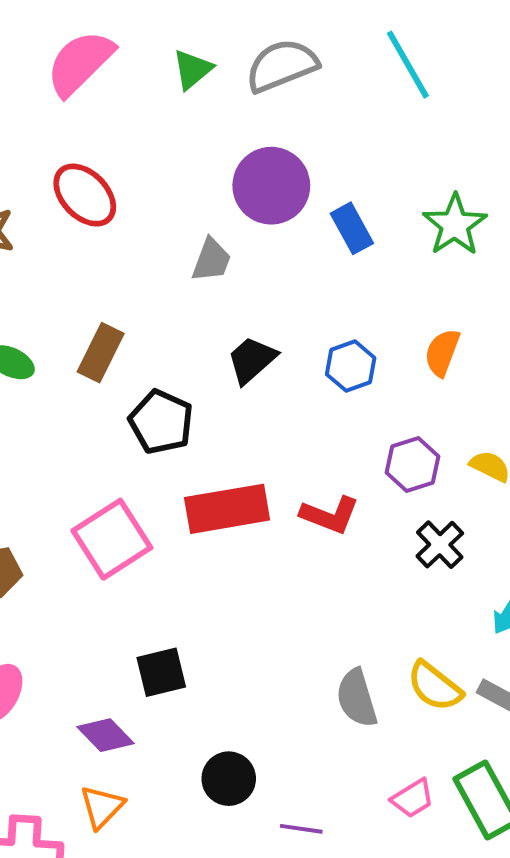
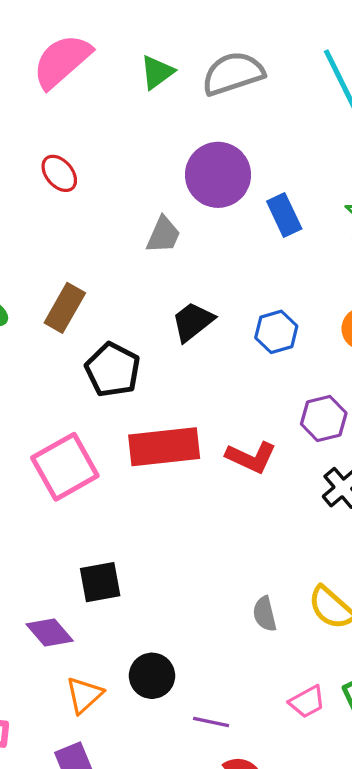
red ellipse: (85, 195) -> (59, 173), size x0.7
gray semicircle: (357, 698) -> (265, 614), size x0.7
orange triangle: (102, 807) -> (84, 695), moved

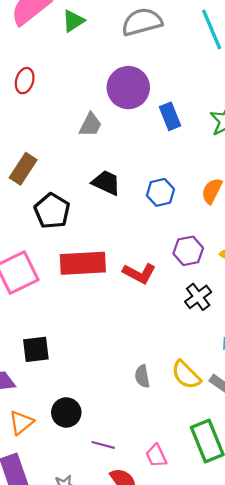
green triangle: (157, 72) -> (73, 21), moved
red ellipse: (59, 173) -> (25, 81), turned 55
black trapezoid: (193, 322) -> (106, 183), turned 60
pink trapezoid: (307, 702) -> (156, 456), moved, turned 90

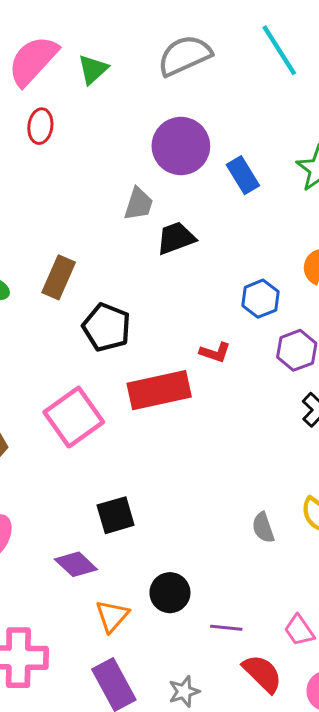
red ellipse: (25, 81) -> (40, 126), moved
black trapezoid: (106, 183) -> (176, 238), moved, turned -36
blue hexagon: (160, 192) -> (260, 299), moved
red L-shape: (139, 273) -> (215, 352), moved, size x0.7

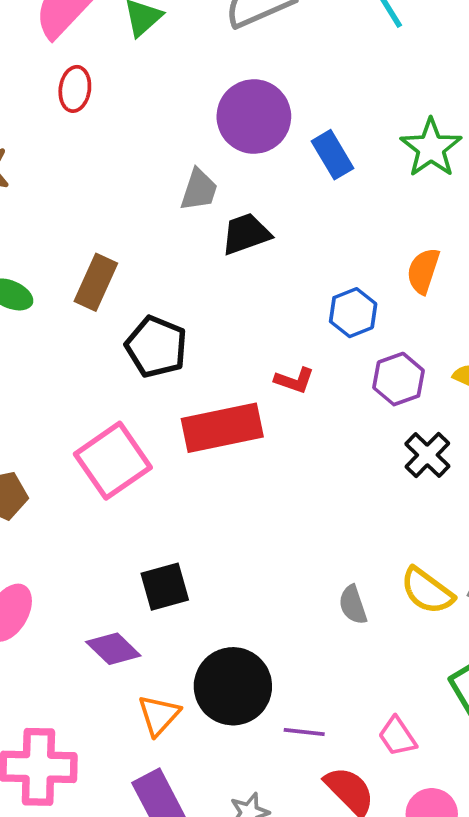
black circle: (170, 593) -> (233, 686), size x1.5

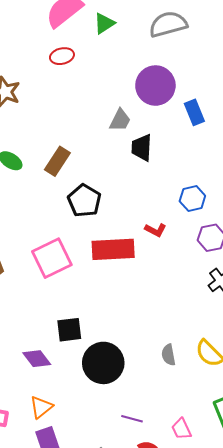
red ellipse: (75, 89) -> (62, 56), turned 60
black trapezoid: (246, 234) -> (142, 148), turned -76
black circle: (233, 686) -> (103, 363), moved
orange triangle: (159, 715) -> (41, 407), moved

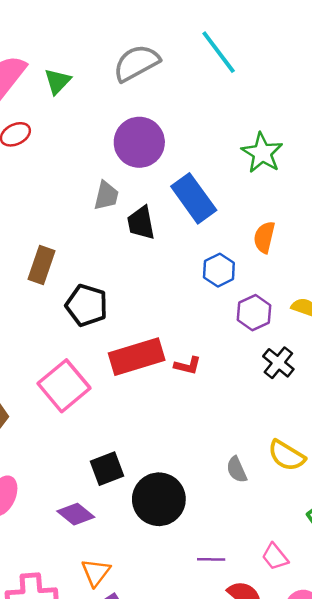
blue rectangle: (194, 112) -> (194, 198), moved, size x1.5
red L-shape: (155, 230) -> (188, 366), moved

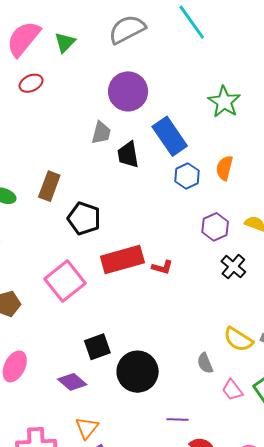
blue hexagon: (219, 270) -> (187, 176), moved
gray semicircle: (237, 470) -> (205, 363), moved
pink trapezoid: (275, 557) -> (232, 390), moved

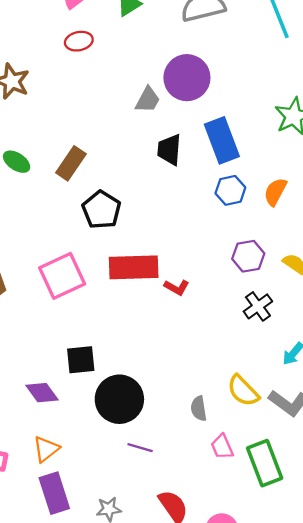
gray trapezoid: (101, 133) -> (148, 100), moved
purple line: (177, 420) -> (140, 448), moved

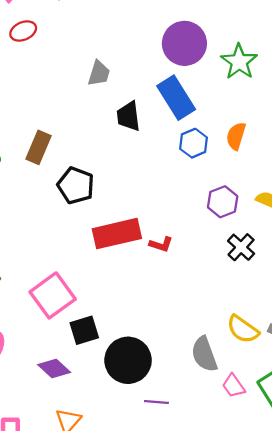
purple circle: (187, 78) -> (184, 43), moved
pink square: (62, 276) -> (53, 295), moved
gray semicircle: (199, 408) -> (204, 354), size x1.5

